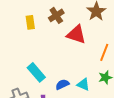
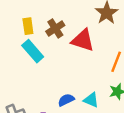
brown cross: (56, 15) -> (55, 28), moved
cyan rectangle: (36, 72) -> (33, 51), moved

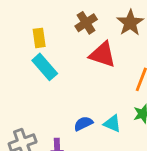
brown cross: (55, 28) -> (86, 23), moved

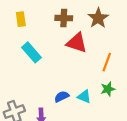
brown cross: (86, 23) -> (64, 18), turned 35
yellow rectangle: (39, 38) -> (21, 19), moved

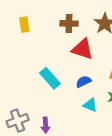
cyan rectangle: (32, 52) -> (50, 78), moved
blue semicircle: (62, 97) -> (83, 82), moved

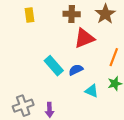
red triangle: (82, 49) -> (84, 38), turned -40
blue semicircle: (83, 82) -> (76, 70), moved

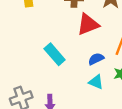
blue semicircle: (76, 70) -> (96, 59), moved

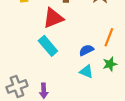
red triangle: (88, 24) -> (53, 18), moved

